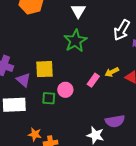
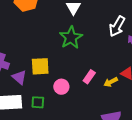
yellow arrow: (112, 72) -> (111, 82), moved
green square: (49, 98) -> (38, 102), moved

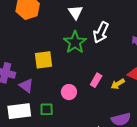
white arrow: (117, 26) -> (101, 32), moved
yellow square: (40, 66) -> (43, 60), moved

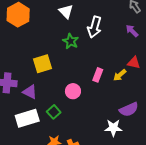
green star: (75, 42) -> (71, 41), size x0.7
green square: (47, 109) -> (54, 112), turned -32

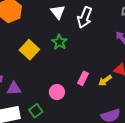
white arrow: (94, 27) -> (85, 17), moved
yellow square: (42, 64) -> (29, 50), moved, turned -36
purple triangle: (30, 92) -> (14, 89), turned -35

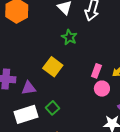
yellow square: (29, 50) -> (53, 67), moved
pink circle: (57, 92) -> (102, 89), moved

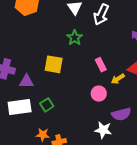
yellow square: (53, 67) -> (54, 64), turned -36
pink rectangle: (96, 71) -> (101, 65), moved, turned -56

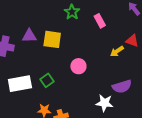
pink rectangle: (101, 65) -> (100, 21), moved
purple triangle: (26, 81) -> (29, 36), moved
pink circle: (99, 94) -> (78, 66), moved

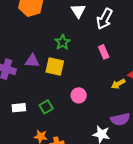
green star: (72, 12) -> (63, 42), moved
white rectangle: (20, 84) -> (19, 108), size x0.6

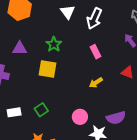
purple triangle: (32, 61) -> (20, 48), moved
yellow arrow: (118, 84) -> (96, 83), moved
pink circle: (79, 95) -> (80, 117), moved

